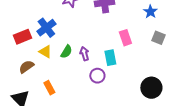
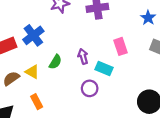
yellow triangle: (45, 52) -> (32, 72), moved
purple arrow: (84, 54) -> (83, 56), moved
cyan rectangle: (110, 58) -> (104, 69), turned -56

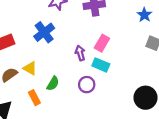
blue cross: (33, 35) -> (44, 32), moved
pink rectangle: (121, 46) -> (102, 43), moved, turned 49
green semicircle: (55, 62) -> (53, 84), moved

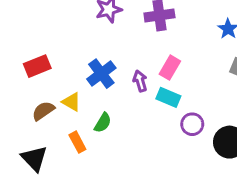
blue cross: (44, 32) -> (101, 74), moved
purple circle: (87, 85) -> (192, 124), moved

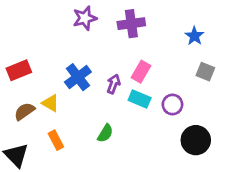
purple arrow: (140, 81) -> (114, 84), turned 36
green semicircle: (103, 123) -> (105, 133), moved
purple circle: (192, 124) -> (172, 104), moved

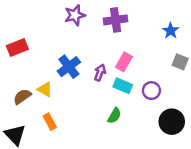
red rectangle: (19, 70) -> (17, 47), moved
green semicircle: (105, 133) -> (114, 116), moved

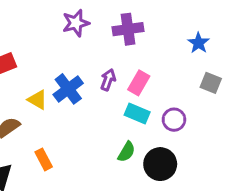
purple arrow: (100, 73) -> (108, 80), moved
yellow triangle: (45, 89) -> (38, 100), moved
black circle: (172, 122) -> (160, 164), moved

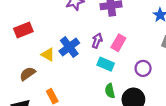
cyan rectangle: (137, 113) -> (106, 64), moved
green semicircle: (126, 152) -> (110, 91), turned 136

